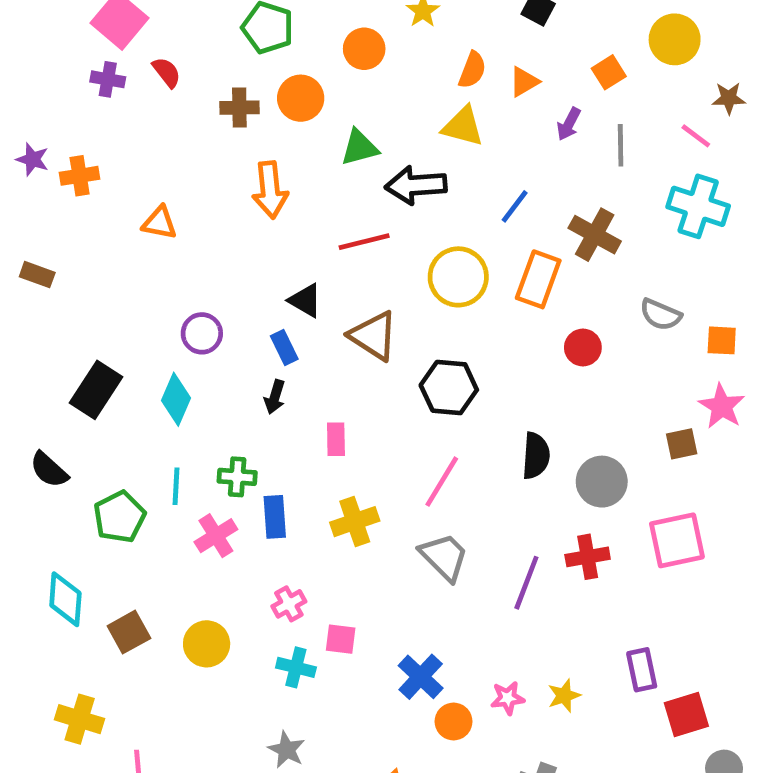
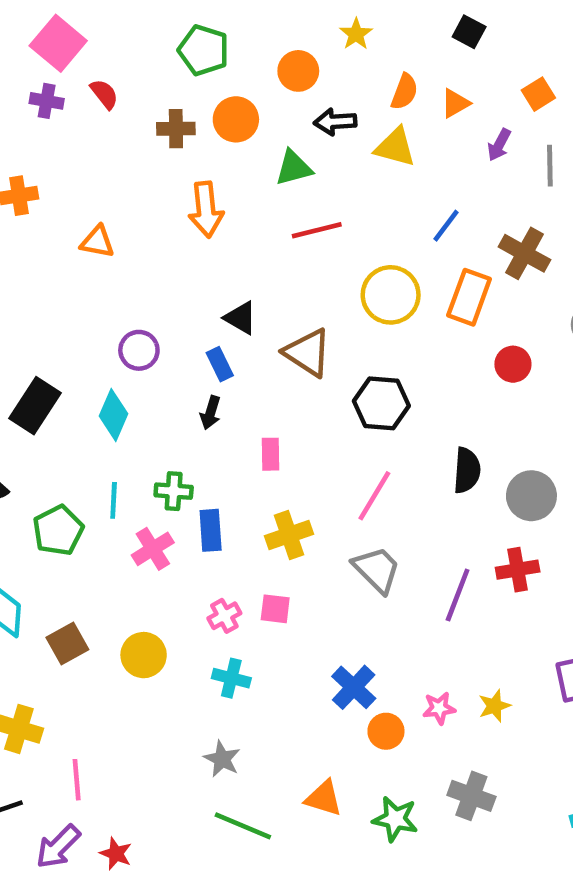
black arrow: (416, 185) -> (335, 122), moved, size x0.7
red line: (364, 242) -> (317, 230), moved
pink square: (341, 639) -> (275, 609), moved

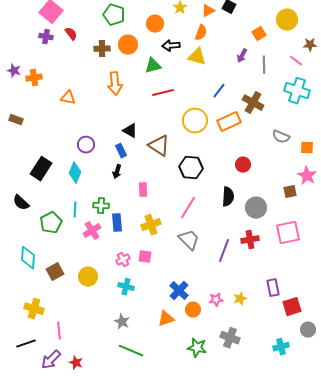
orange triangle: (455, 103) -> (208, 11), moved
orange rectangle: (469, 297) -> (229, 122), turned 45
red circle: (513, 364) -> (243, 165), moved
orange triangle: (324, 798) -> (166, 319), moved, turned -36

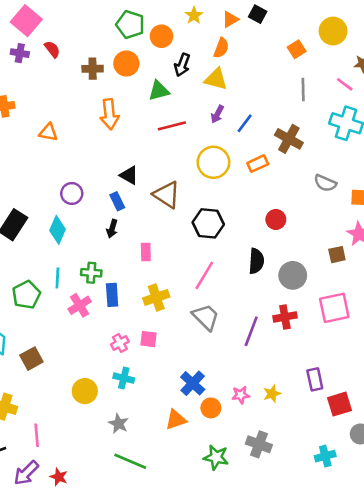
green pentagon: (114, 15) -> (130, 25), moved
black arrow: (171, 46) -> (182, 65), turned -66
purple arrow: (242, 56) -> (217, 114), moved
orange rectangle: (229, 122) -> (258, 164), size x0.7
yellow circle: (88, 277) -> (85, 391), moved

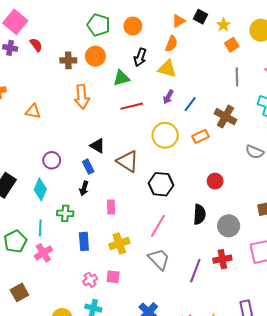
yellow star: (194, 15) -> (223, 25), moved
orange circle: (161, 36) -> (133, 26), moved
green cross: (91, 273) -> (65, 213), moved
pink cross: (80, 305) -> (43, 253), moved

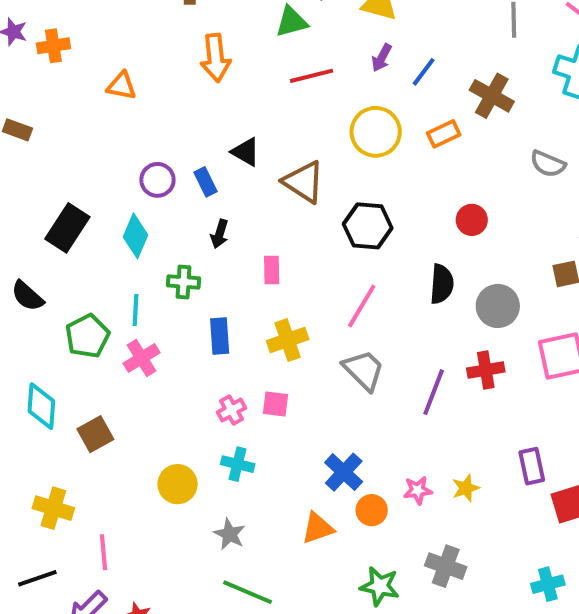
blue rectangle: (88, 167) -> (206, 182), moved

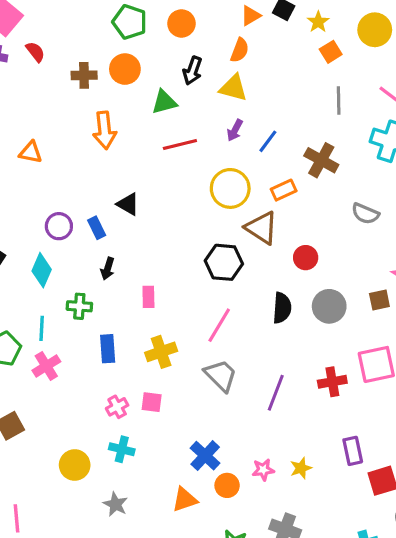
brown triangle: (304, 182) -> (262, 228), moved
gray circle: (498, 306) -> (329, 306), moved
red cross: (486, 370) -> (332, 382), moved

